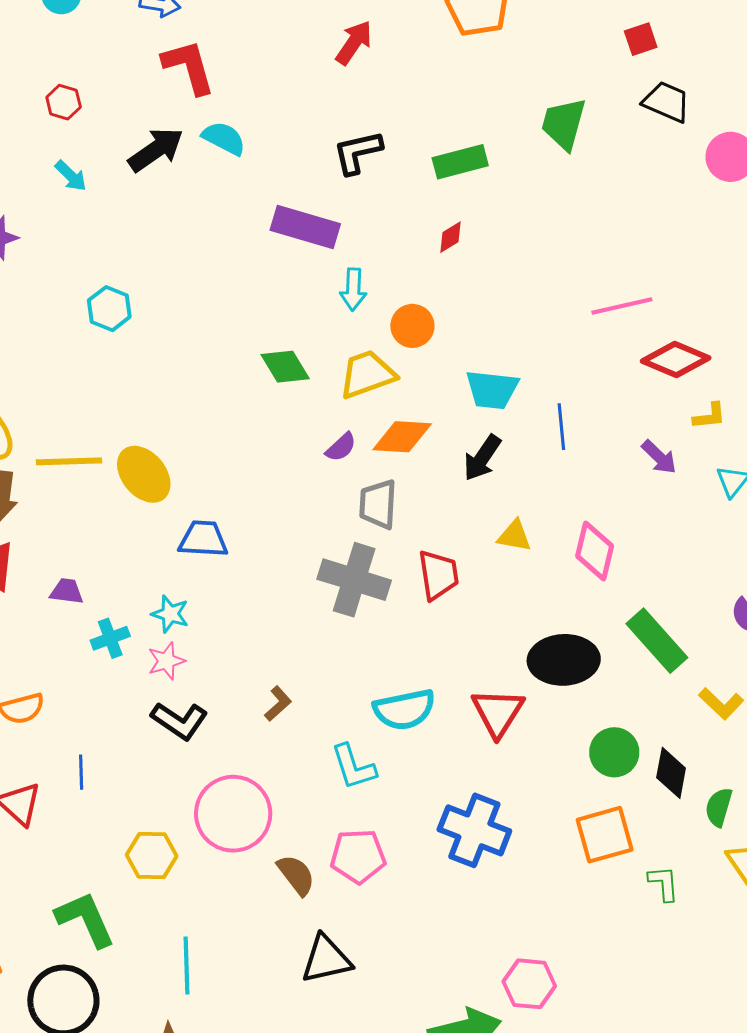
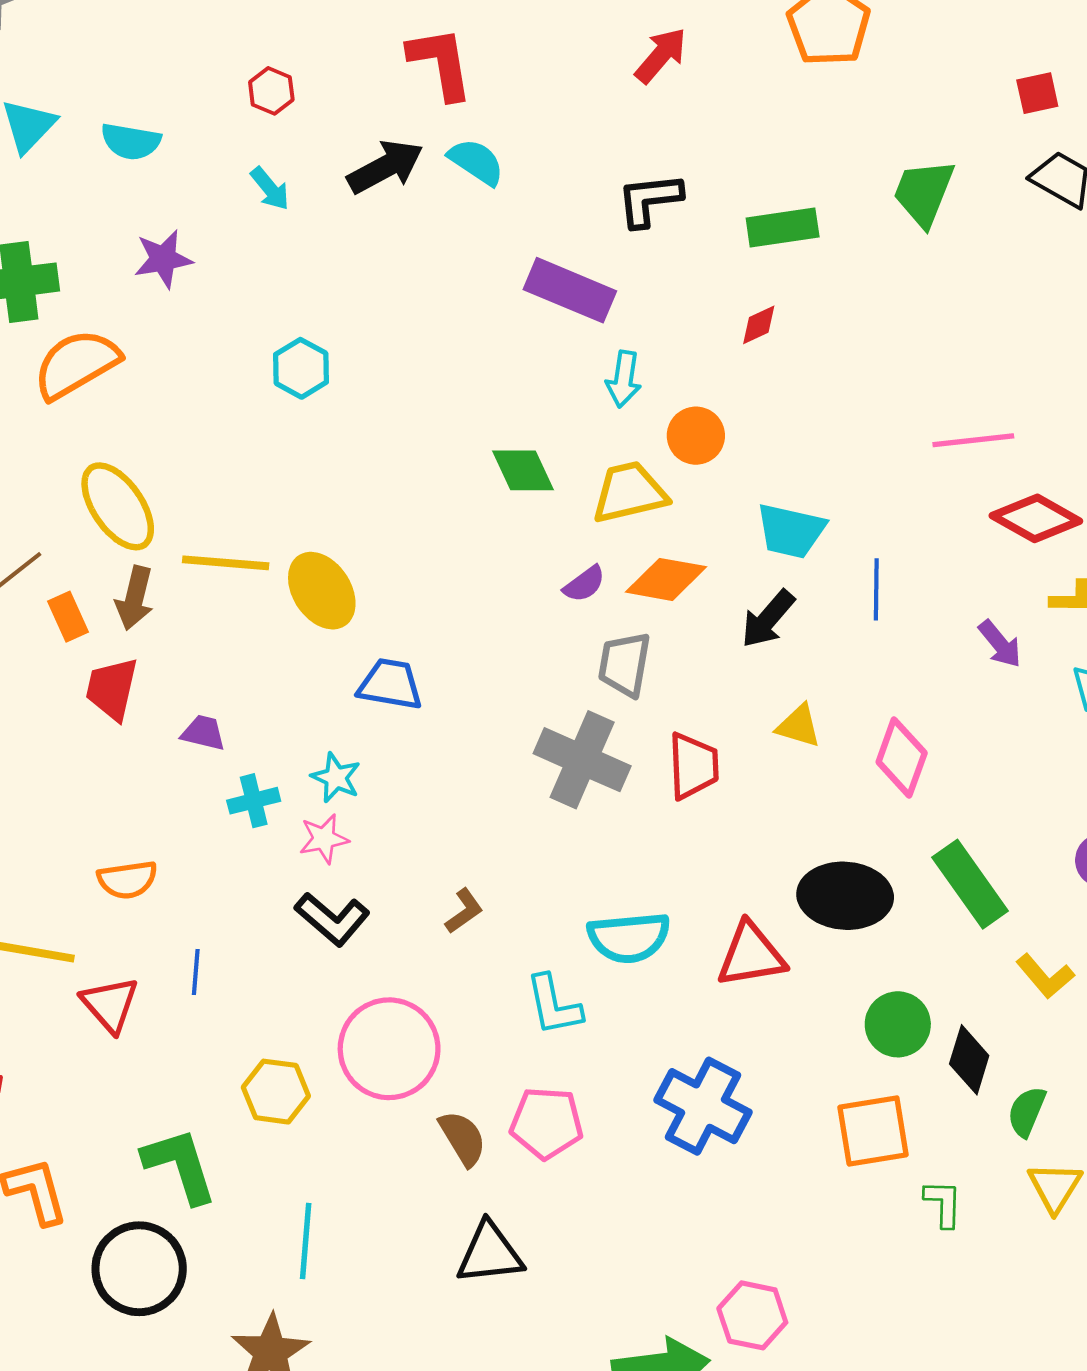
red triangle: (498, 712) -> (751, 955), turned 42

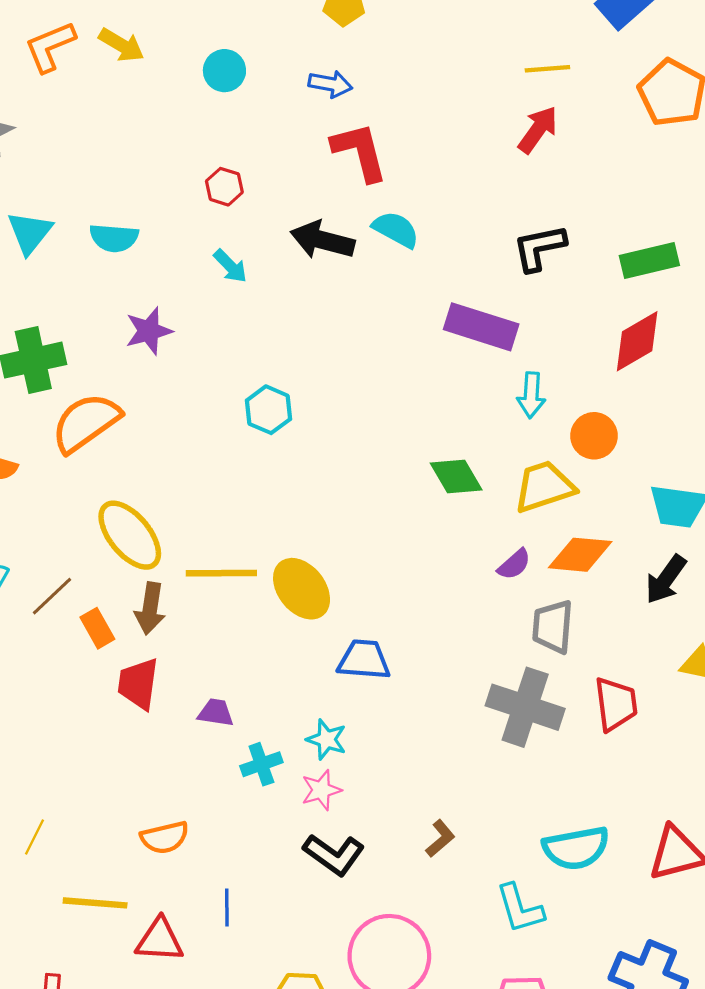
black arrow: (385, 167) -> (322, 240), turned -132
red diamond: (759, 325) -> (637, 341), size x1.8
red triangle: (110, 1005) -> (160, 940), turned -40

